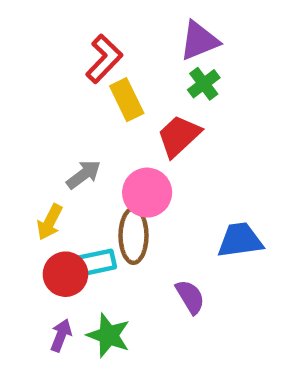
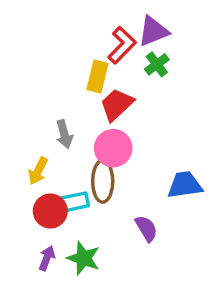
red L-shape: (104, 59) -> (122, 45), moved
yellow rectangle: (127, 100) -> (97, 77), turned 40
red trapezoid: (179, 136) -> (117, 104), moved
gray arrow: (84, 174) -> (64, 134), turned 112

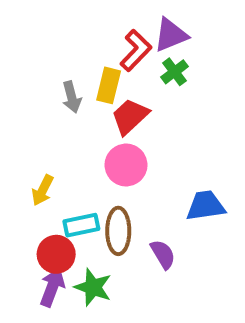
gray arrow: (64, 134) -> (72, 97), moved
brown ellipse: (103, 181) -> (118, 231), moved
red circle: (50, 211) -> (56, 254), moved
purple arrow: (47, 258) -> (52, 287), size x1.4

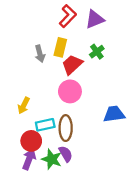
red L-shape: (136, 50) -> (68, 16), moved
green cross: (175, 72) -> (97, 52), moved
purple semicircle: (163, 254) -> (66, 154), moved

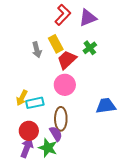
yellow rectangle: (60, 47) -> (56, 44), turned -42
cyan rectangle: (45, 125) -> (35, 103), moved
purple semicircle: (66, 154) -> (56, 134), moved

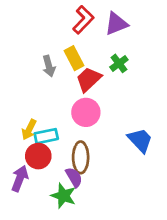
blue trapezoid: (106, 106) -> (140, 140), turned 55
red circle: (29, 131) -> (38, 156), moved
purple arrow: (27, 148) -> (20, 179), moved

